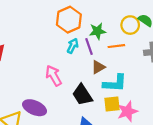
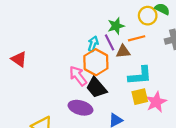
orange hexagon: (69, 20) -> (96, 62), moved
brown triangle: (98, 67) -> (123, 51), moved, turned 32
black trapezoid: (82, 95) -> (96, 88), moved
purple ellipse: (35, 108) -> (80, 108), moved

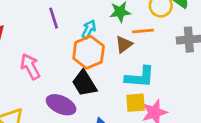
purple line: (110, 42) -> (54, 18), moved
brown triangle: (123, 51) -> (124, 44), turned -40
pink arrow: (78, 76) -> (30, 67), moved

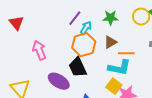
purple line: (54, 18) -> (75, 18), moved, turned 49
orange line: (143, 31) -> (126, 53), moved
yellow square: (136, 103) -> (114, 86), turned 35

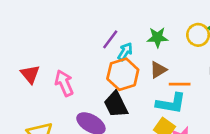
red triangle: (16, 23) -> (30, 74), moved

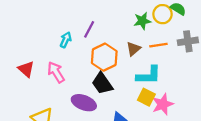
green star: (157, 37) -> (142, 21), moved
cyan arrow: (125, 52) -> (66, 40), moved
orange line: (180, 84) -> (158, 45), moved

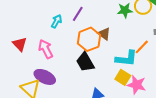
orange line: (158, 45) -> (142, 47), moved, turned -42
brown triangle: (134, 49) -> (104, 34), moved, turned -48
purple ellipse: (84, 103) -> (45, 77), moved
pink star: (163, 104) -> (137, 85), turned 30

